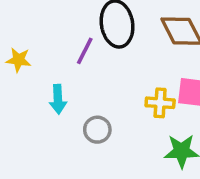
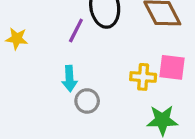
cyan arrow: (58, 99) -> (69, 79), moved

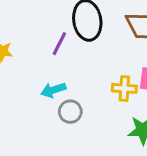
cyan arrow: (69, 79) -> (53, 90), turned 75

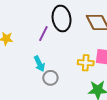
cyan arrow: (53, 90) -> (39, 64), turned -98

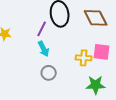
cyan arrow: (39, 64) -> (44, 49), moved

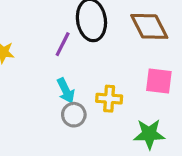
cyan arrow: (44, 49) -> (66, 91), moved
yellow cross: (84, 58) -> (109, 99), moved

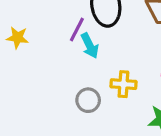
cyan arrow: (66, 91) -> (90, 46), moved

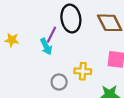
cyan arrow: (90, 46) -> (46, 46), moved

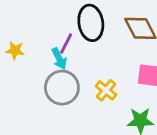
yellow cross: (83, 71) -> (106, 90), turned 35
gray circle: (59, 82) -> (62, 88), moved, size x1.6

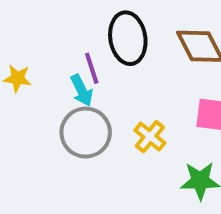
purple line: (66, 44) -> (92, 68), turned -45

